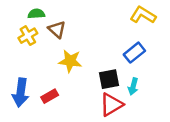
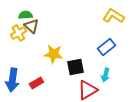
brown triangle: (57, 30) -> (31, 26), moved
black square: (109, 79) -> (75, 67), moved

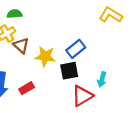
brown triangle: (31, 26) -> (21, 46), moved
blue rectangle: (106, 47) -> (76, 49), moved

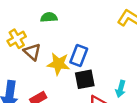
green semicircle: (15, 14) -> (49, 17), moved
blue rectangle: (76, 49) -> (79, 55), moved, turned -30

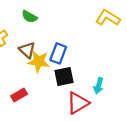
green semicircle: (49, 17) -> (29, 17), turned -147
brown triangle: (32, 52) -> (27, 50), moved

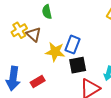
green semicircle: (29, 17) -> (47, 12), turned 48
brown triangle: (27, 50) -> (34, 34), moved

